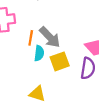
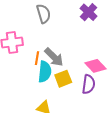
cyan semicircle: (39, 53) -> (45, 72), size x1.5

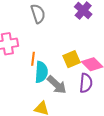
gray arrow: (54, 57) -> (57, 85), moved
yellow square: (63, 79) -> (71, 59), moved

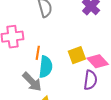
gray arrow: (57, 85) -> (32, 82), moved

